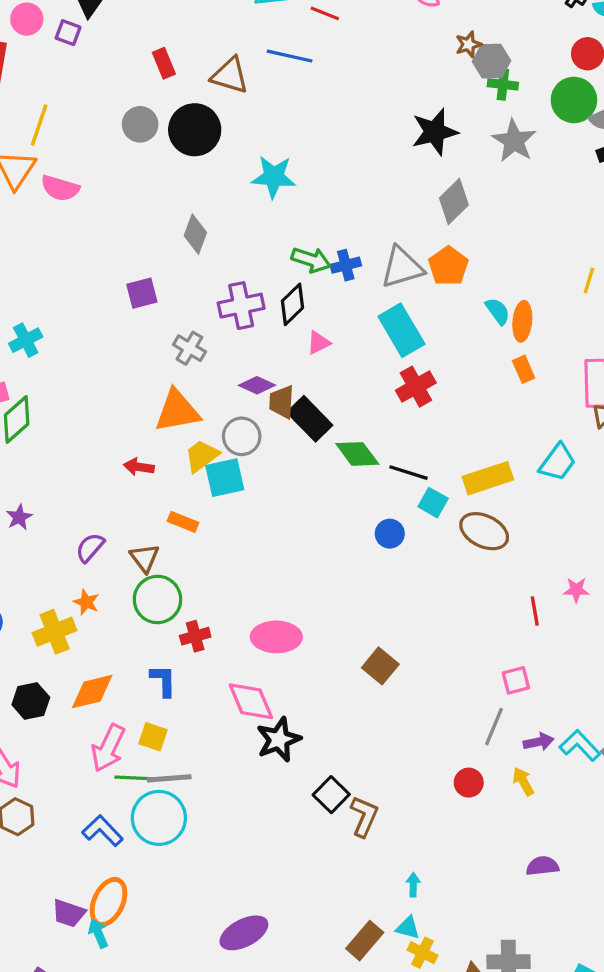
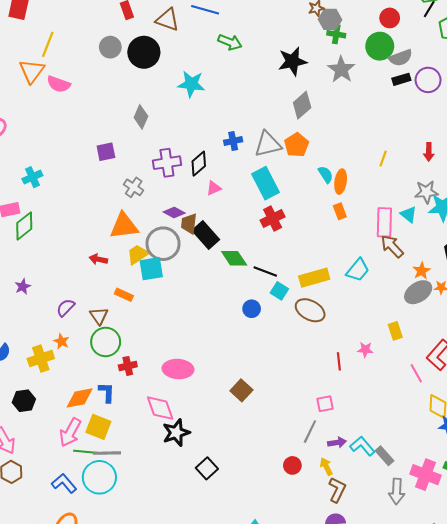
green arrow: (311, 260) -> (230, 42), moved
gray circle: (242, 436) -> (163, 244), size x1.4
orange diamond: (92, 692) -> (80, 398), moved
yellow square: (153, 737) -> (98, 427), size x1.4
brown L-shape: (364, 816) -> (337, 490), moved

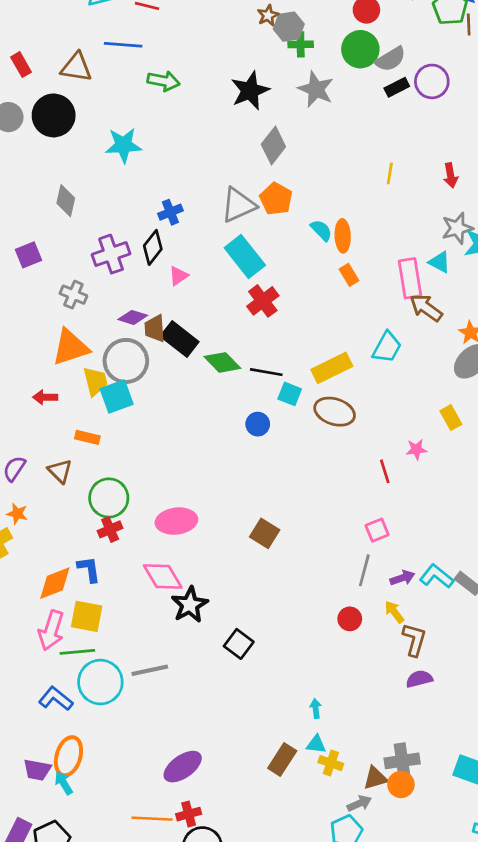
blue cross: (233, 141) -> (170, 212), moved
yellow line: (383, 158) -> (390, 173), moved
yellow trapezoid: (138, 254) -> (95, 381), turned 120
green circle: (106, 342) -> (109, 498), moved
gray line: (107, 453) -> (150, 670), moved

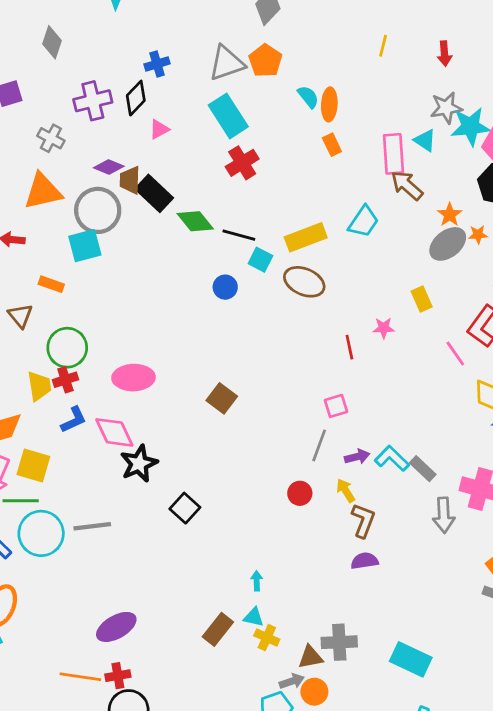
yellow trapezoid: (95, 381) -> (39, 386), moved
blue L-shape: (89, 569) -> (74, 420), moved, turned 68
orange circle: (401, 784) -> (314, 692), moved

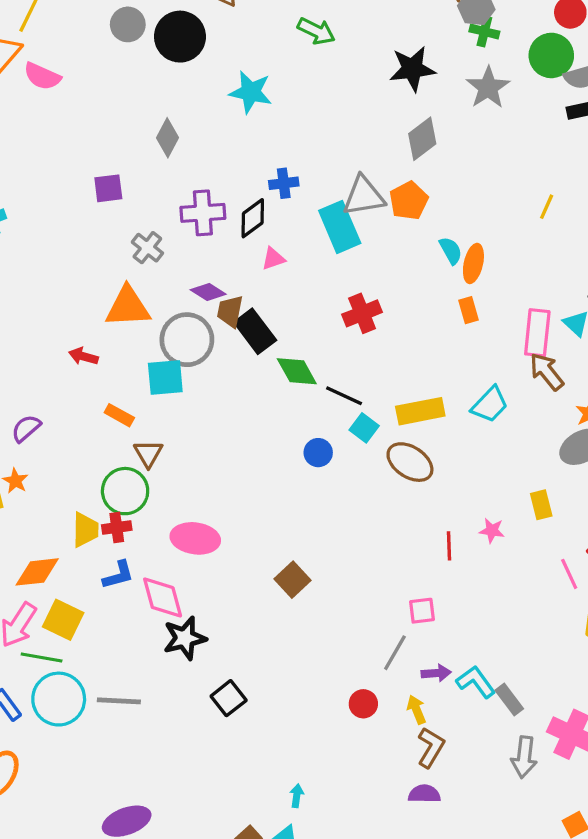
cyan rectangle: (228, 116) -> (340, 227), moved
brown triangle: (20, 316) -> (148, 453), moved

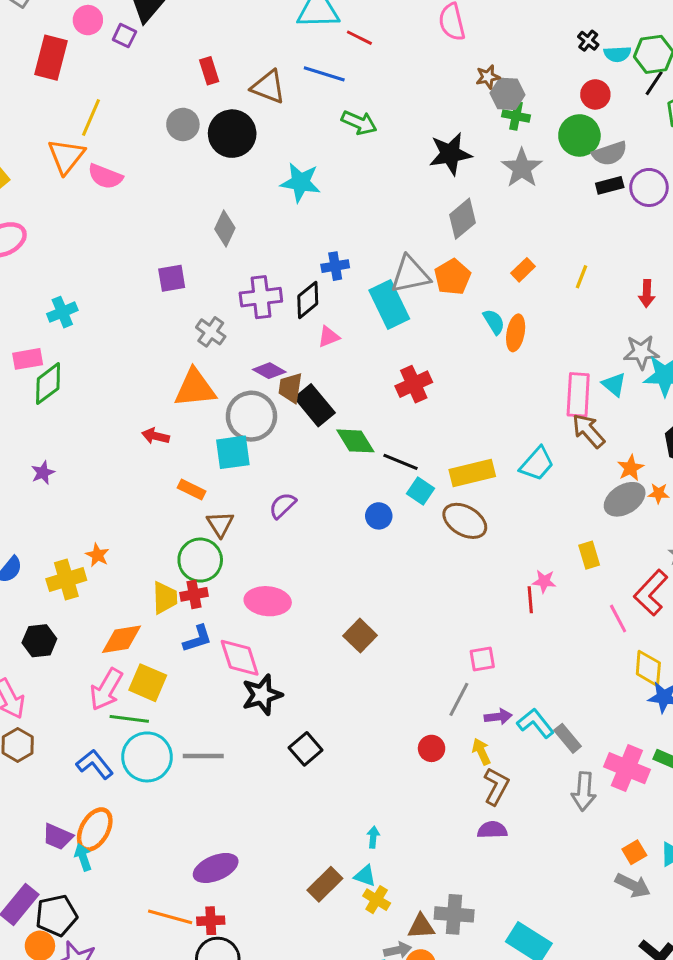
orange rectangle: (469, 310) -> (523, 270), moved, turned 65
purple semicircle: (26, 428) -> (283, 505), moved
red line: (449, 546) -> (530, 600), moved

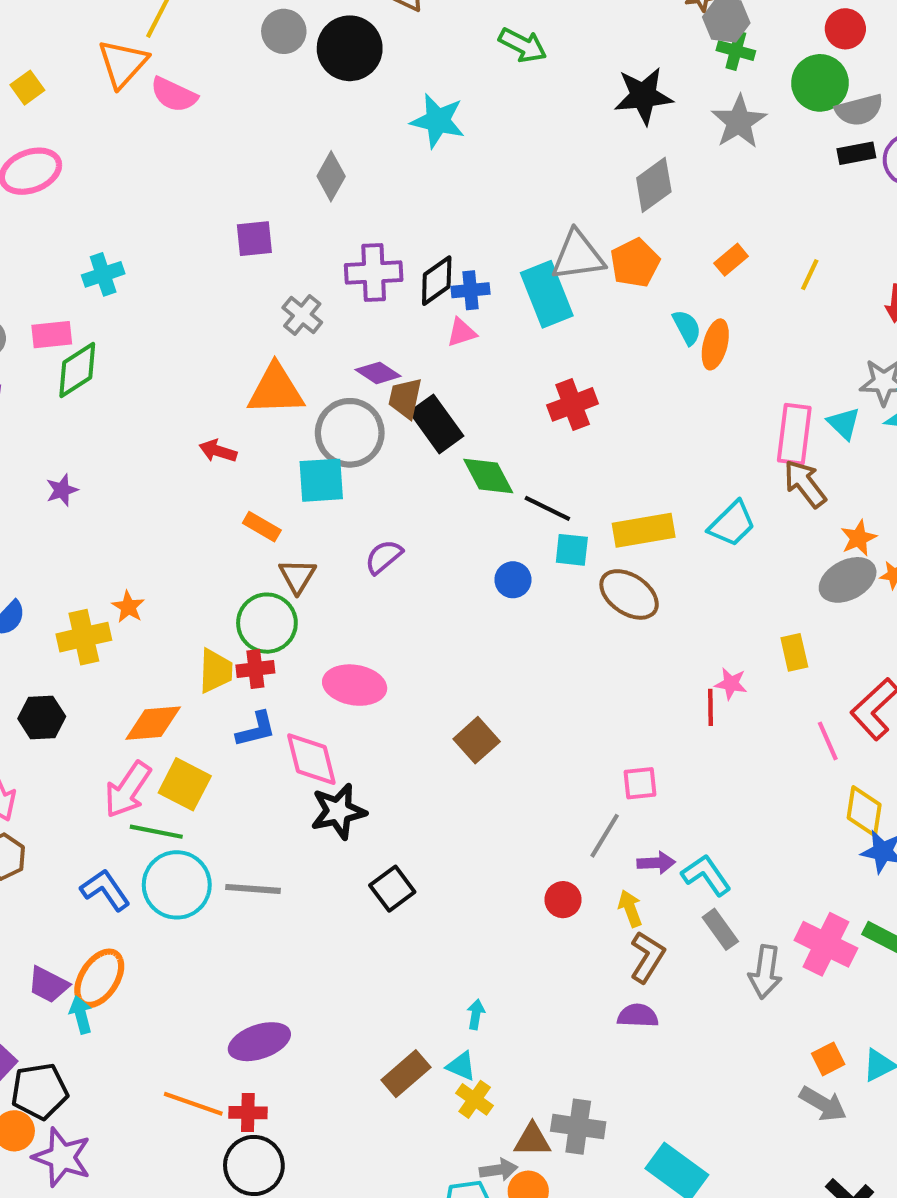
blue cross: (335, 266) -> (470, 290), moved
cyan square: (421, 491) -> (572, 550), turned -32
gray rectangle: (568, 738) -> (720, 929), moved

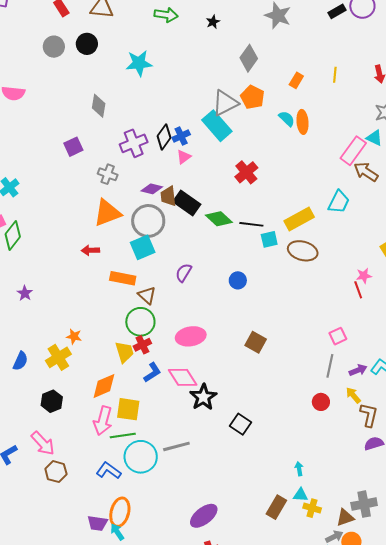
black circle: (350, 48) -> (87, 44), size x0.7
black star: (643, 96) -> (213, 22), moved, size x0.5
pink rectangle: (794, 434) -> (353, 151), turned 48
orange rectangle: (262, 527) -> (123, 278), size x1.4
blue circle: (513, 580) -> (238, 280), moved

